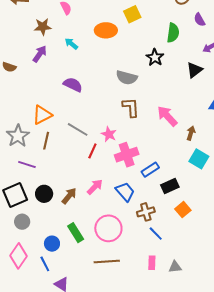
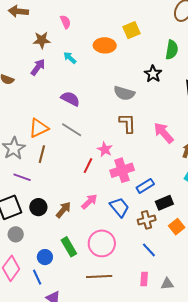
gray line: (78, 129) -> (72, 130), moved
brown cross: (146, 212) -> (147, 220), moved

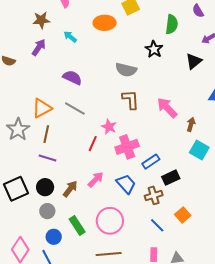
purple line: (22, 177) -> (48, 158), moved
orange square: (177, 227) -> (183, 215), moved
gray circle: (16, 234) -> (47, 211), moved

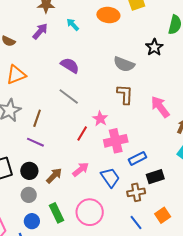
orange triangle: (42, 108) -> (16, 75), moved

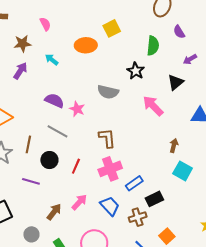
brown L-shape: (125, 94) -> (107, 138), moved
pink arrow: (160, 107) -> (153, 106), moved
brown line: (37, 118) -> (28, 144), moved
pink star: (100, 119) -> (77, 109), moved
black circle: (29, 171) -> (49, 160), moved

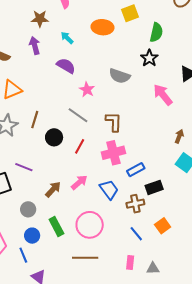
green semicircle: (153, 46) -> (156, 32), moved
purple arrow: (20, 71) -> (35, 45), turned -54
purple semicircle: (54, 101) -> (66, 66), moved
gray line: (58, 131) -> (78, 115), moved
purple line: (31, 181) -> (24, 167), moved

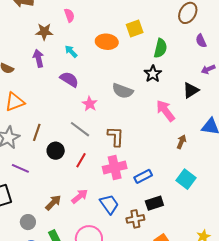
brown arrow: (179, 136) -> (181, 142), moved
purple line: (24, 167) -> (20, 168), moved
blue rectangle: (136, 170) -> (143, 176), moved

